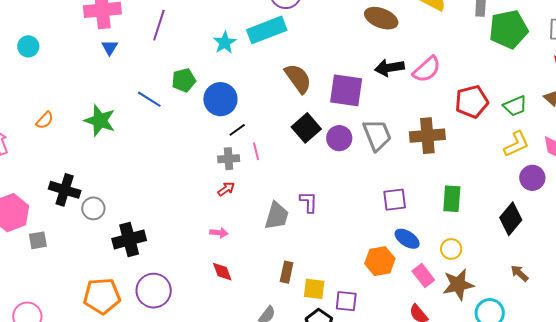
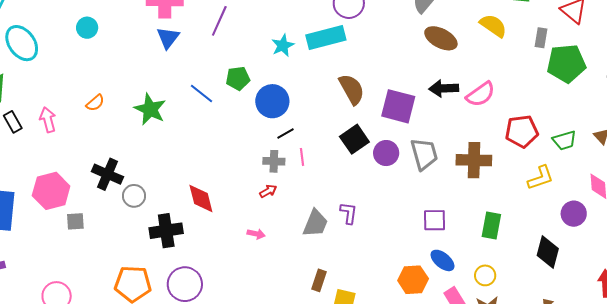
blue triangle: (110, 47) -> (168, 38), size x1.4
yellow L-shape: (516, 144) -> (541, 178), moved
black diamond: (511, 219) -> (548, 252), turned -32
red diamond: (222, 272) -> (201, 198), moved, size x1.4

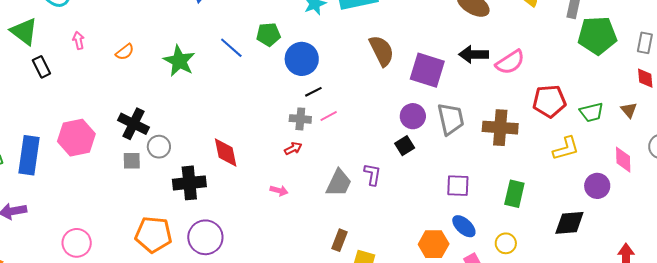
pink arrow: (48, 120) -> (78, 40), moved, size x0.7
black square: (354, 139) -> (405, 146), moved, size x0.7
pink line: (302, 157) -> (329, 116), turned 66
gray square: (75, 221) -> (132, 161), moved
black diamond: (548, 252) -> (569, 223), turned 68

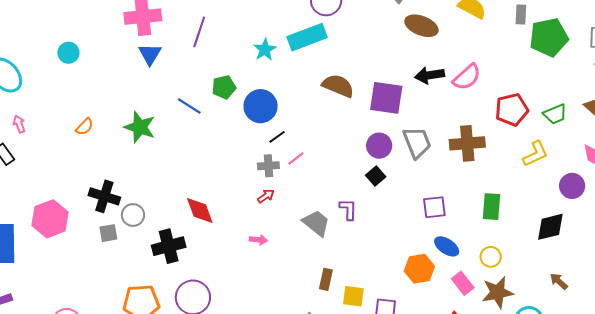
pink arrow: (78, 40) -> (19, 124), moved
brown semicircle: (382, 51) -> (338, 86), turned -32
gray trapezoid: (339, 183) -> (316, 223), turned -68

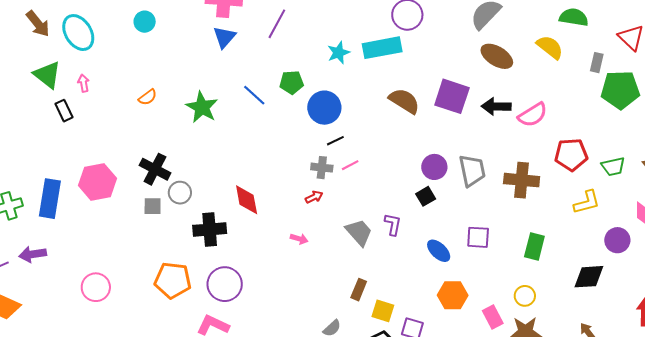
purple square: (386, 98) -> (452, 96), moved
blue ellipse: (447, 246) -> (439, 251), moved

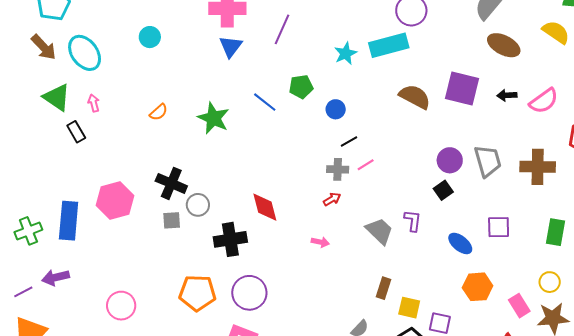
black arrow: (496, 106) -> (507, 95), size x0.7
blue circle: (324, 108) -> (336, 109), size x0.6

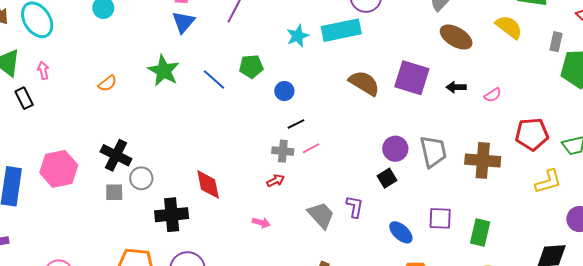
pink semicircle: (544, 101) -> (493, 95), size x0.6
green star: (213, 118) -> (164, 71), moved
green rectangle: (555, 232) -> (480, 232), moved

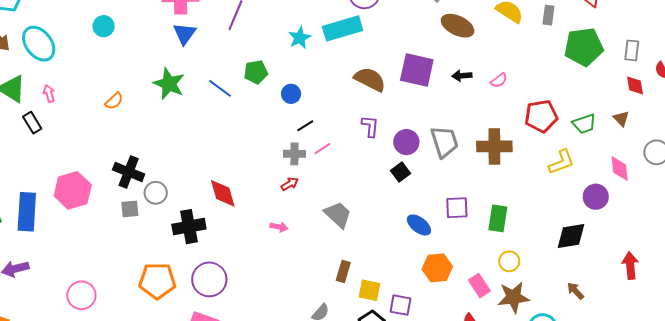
gray rectangle: (556, 42) -> (548, 15), moved
purple L-shape: (355, 207) -> (370, 126), moved

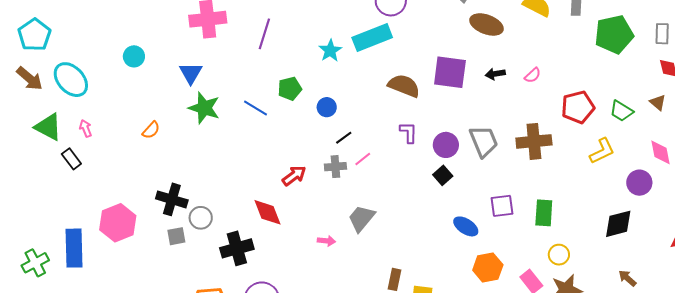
blue triangle: (185, 34) -> (191, 73), moved
green trapezoid: (584, 124) -> (621, 111), turned 55
red arrow: (290, 184) -> (294, 176), moved, size x1.4
gray trapezoid: (338, 215) -> (362, 218), moved, turned -88

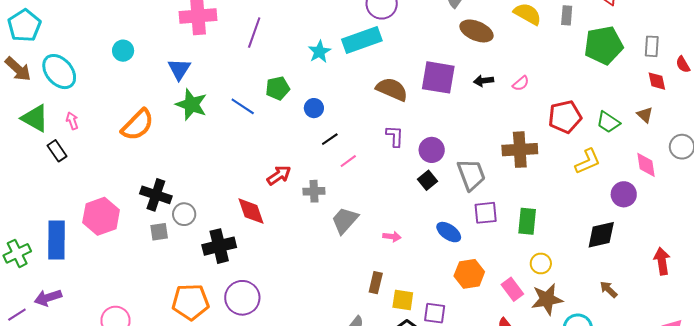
orange semicircle: (151, 130) -> (138, 125), size x1.8
gray trapezoid: (484, 141) -> (471, 175), moved
gray cross: (335, 167) -> (314, 191), moved
pink arrow: (326, 241) -> (392, 237), moved

